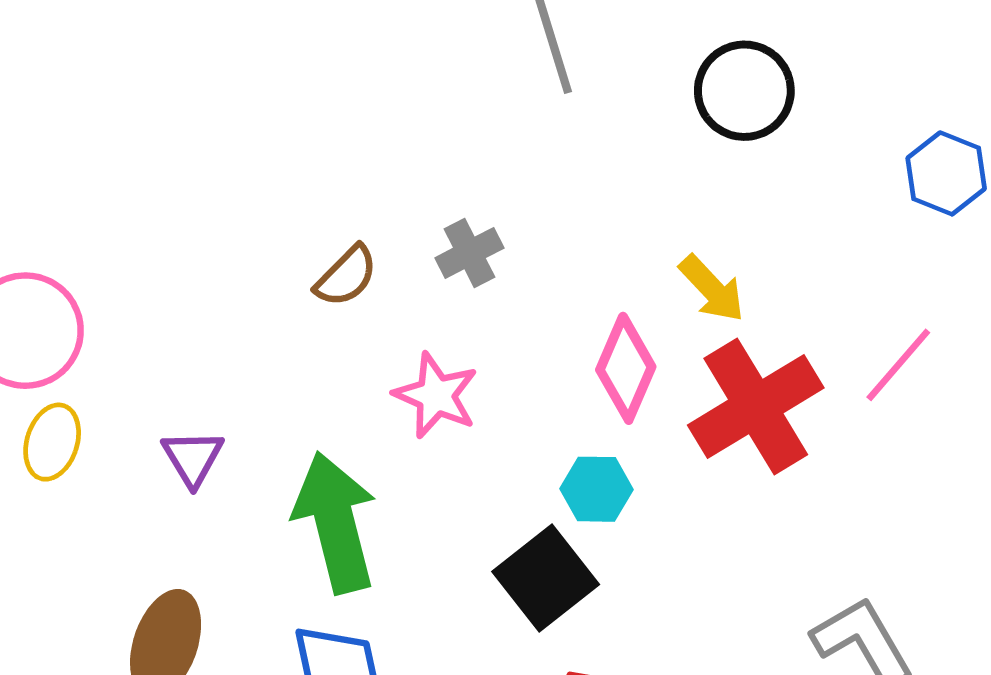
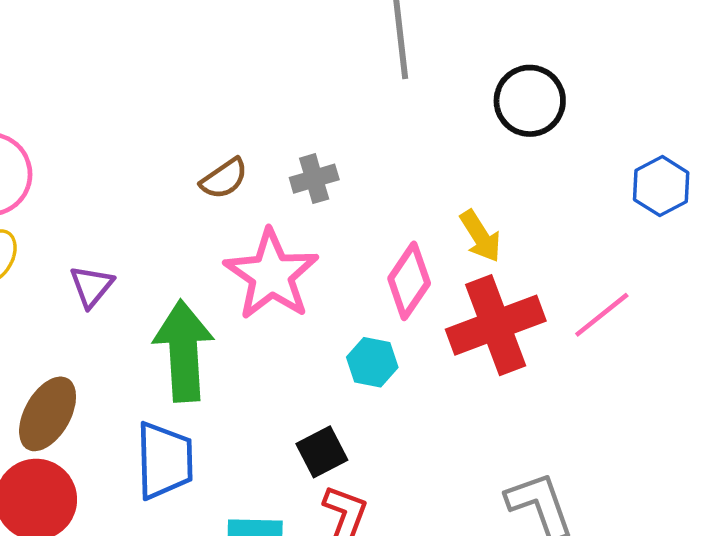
pink star: (436, 395) -> (271, 275), size x1.5
black square: (546, 578) -> (322, 452), moved, size x0.7

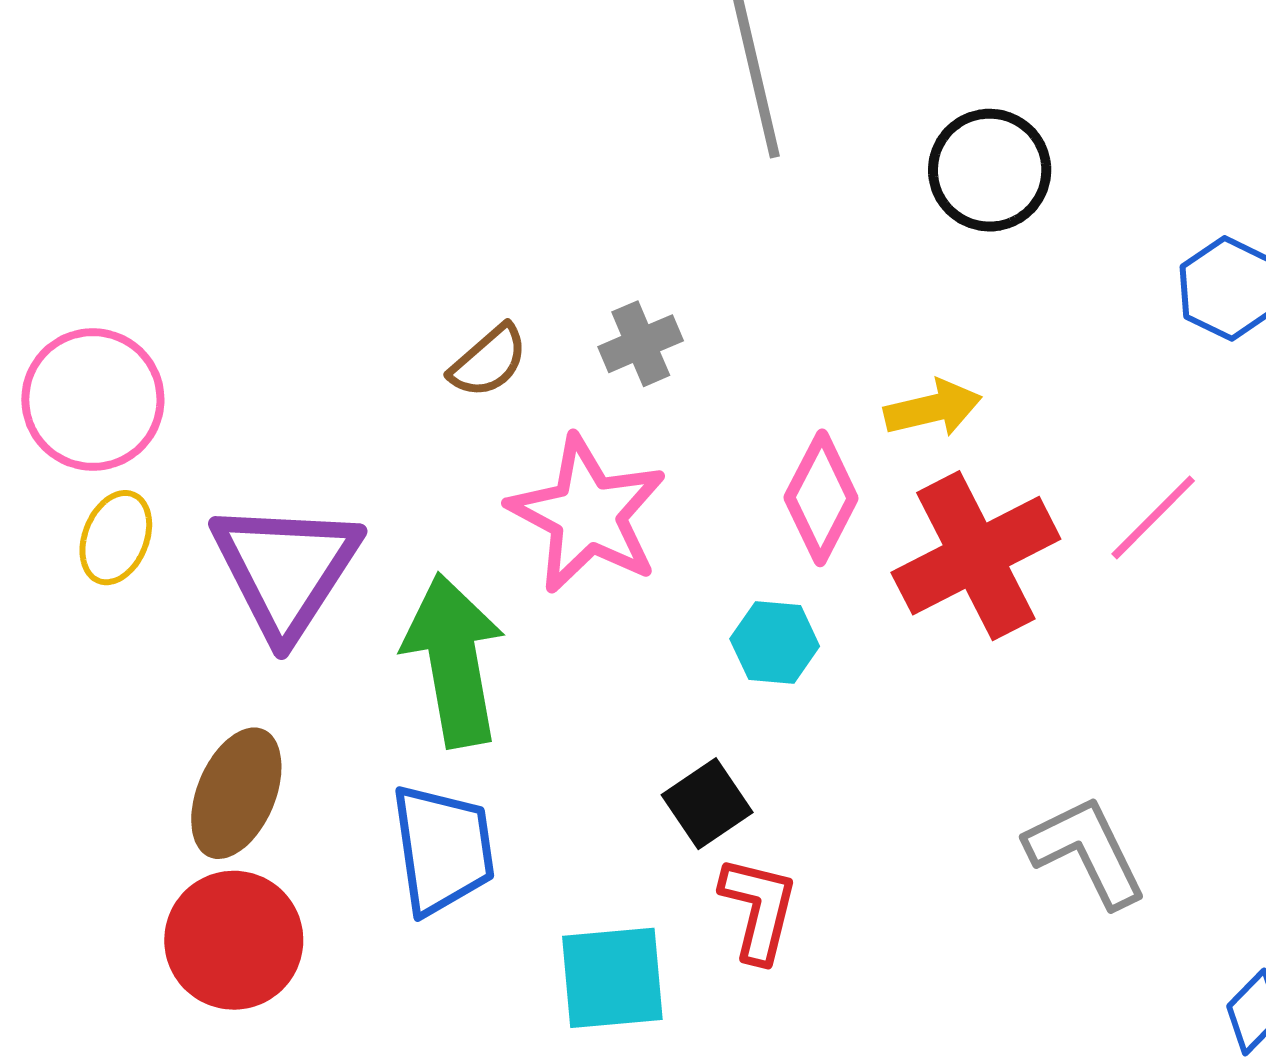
yellow arrow: (480, 236) -> (933, 408), turned -64
purple triangle: (92, 286) -> (286, 569), size x2.0

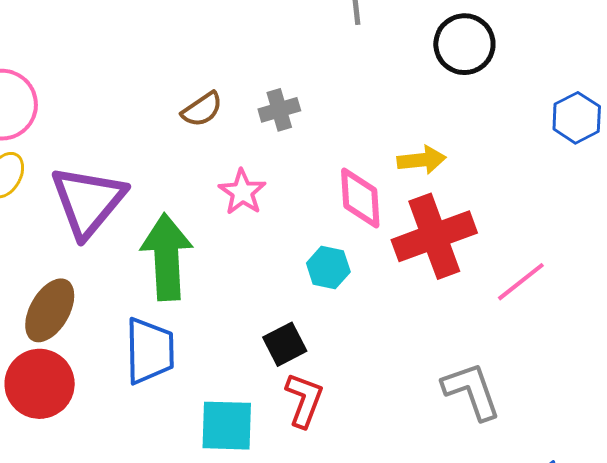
pink diamond: (821, 498) -> (360, 198), turned -38
pink star: (587, 514) -> (242, 192), size x0.6
pink line: (1153, 517) -> (521, 282), moved

